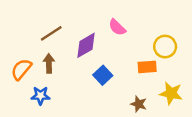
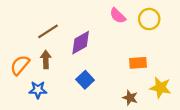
pink semicircle: (117, 27) -> (118, 16), moved
yellow circle: (165, 47) -> (149, 19), moved
blue square: (103, 75) -> (85, 80), moved

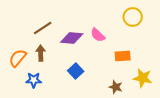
pink semicircle: (118, 16) -> (98, 35), moved
purple diamond: (81, 43) -> (72, 38), turned 35

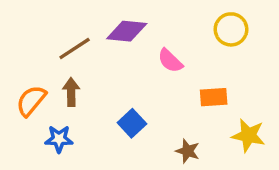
purple diamond: (72, 38) -> (127, 31), moved
brown star: (116, 87) -> (188, 151), moved

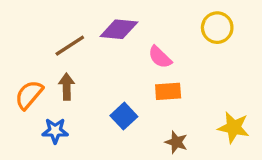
orange rectangle: (214, 97) -> (168, 91), moved

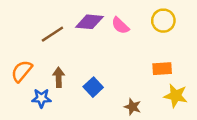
pink semicircle: (160, 57) -> (120, 26), moved
brown arrow: (67, 87) -> (59, 77), moved
orange rectangle: (168, 91) -> (162, 69), moved

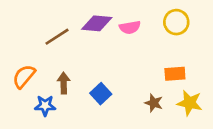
pink semicircle: (120, 26) -> (130, 27), turned -54
brown star: (133, 107) -> (154, 103), moved

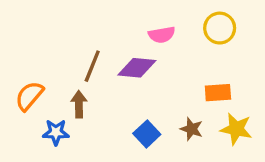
purple diamond: (97, 23) -> (137, 68), moved
brown line: (57, 37) -> (92, 66), moved, turned -35
blue square: (101, 94) -> (147, 134), moved

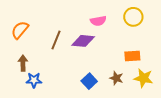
orange semicircle: (29, 96) -> (20, 30), moved
brown arrow: (79, 104) -> (23, 63), moved

